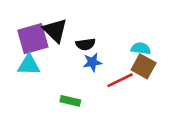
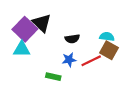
purple square: (33, 39) -> (25, 29), turned -30
black semicircle: (85, 44) -> (72, 39), moved
blue star: (92, 62) -> (69, 60), moved

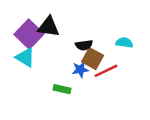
black triangle: (42, 23) -> (49, 27), turned -36
cyan triangle: (22, 49) -> (25, 57), turned 30
brown square: (109, 50) -> (93, 59), moved

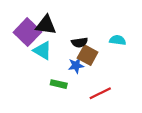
cyan triangle: (25, 57) -> (43, 51), moved
red line: (106, 71) -> (100, 93), moved

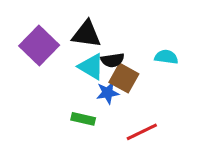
black triangle: (46, 25) -> (86, 34), moved
cyan triangle: (43, 51) -> (91, 67), moved

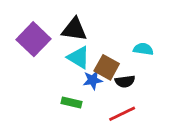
black semicircle: (112, 60) -> (125, 81), moved

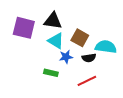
purple square: (34, 39) -> (24, 28), turned -30
cyan semicircle: (143, 49) -> (106, 47), moved, size x1.5
brown square: (107, 67) -> (80, 38), moved

